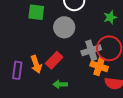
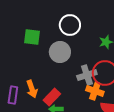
red rectangle: (54, 60) -> (52, 97), moved

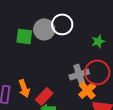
gray circle: (60, 52) -> (44, 29), moved
orange cross: (95, 91) -> (87, 90), turned 30

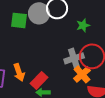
green star: (98, 41) -> (83, 25), moved

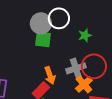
green square: (19, 20) -> (43, 39), moved
orange arrow: (19, 72) -> (50, 75), moved

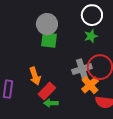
white circle: (59, 18) -> (92, 15), moved
orange arrow: (50, 75) -> (35, 76), moved

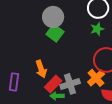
green square: (49, 40) -> (55, 33), turned 30
gray cross: (82, 69) -> (70, 84), moved

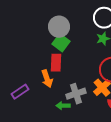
purple rectangle: (14, 82) -> (20, 92), turned 48
red rectangle: (53, 84) -> (56, 63), moved, turned -42

